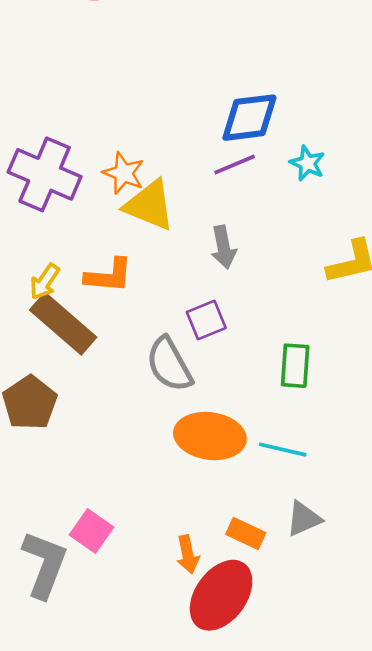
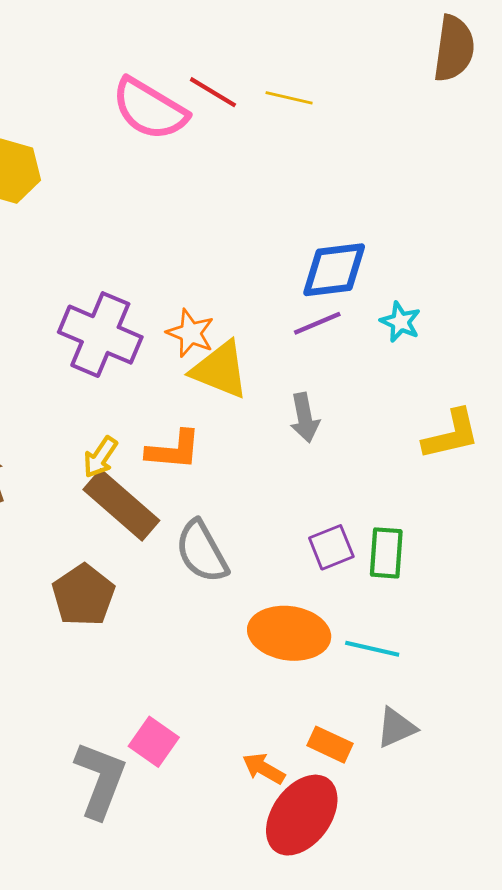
purple square: (206, 320) -> (331, 547), moved
gray semicircle: (169, 364) -> (202, 552), moved
orange arrow: (188, 554) -> (264, 769), turned 132

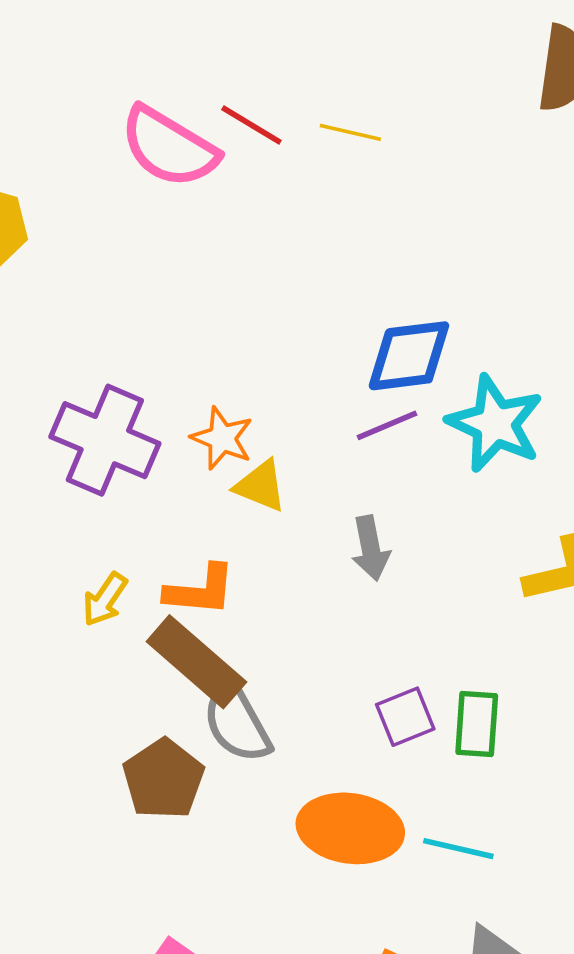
cyan star: (400, 322) -> (495, 424), size x1.8
yellow triangle: (220, 370) -> (261, 486), size x0.7
brown rectangle: (121, 505) -> (196, 662), moved
brown pentagon: (83, 595) -> (163, 779), moved

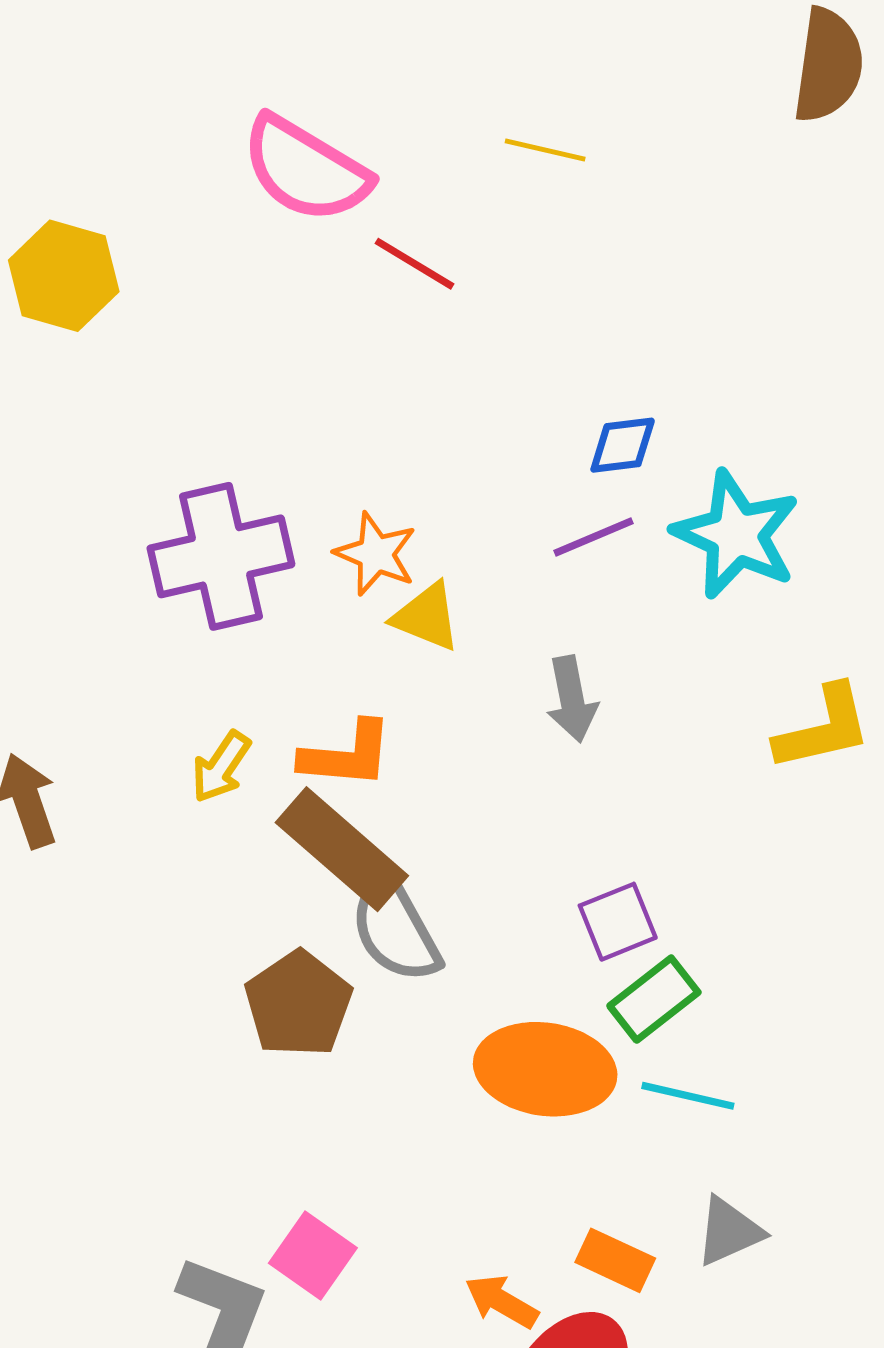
red line: (251, 125) -> (414, 264), moved
blue diamond: (409, 356) -> (623, 445), size x0.6
purple cross: (105, 440) -> (221, 556), turned -36
green rectangle: (477, 724) -> (654, 999), moved, turned 48

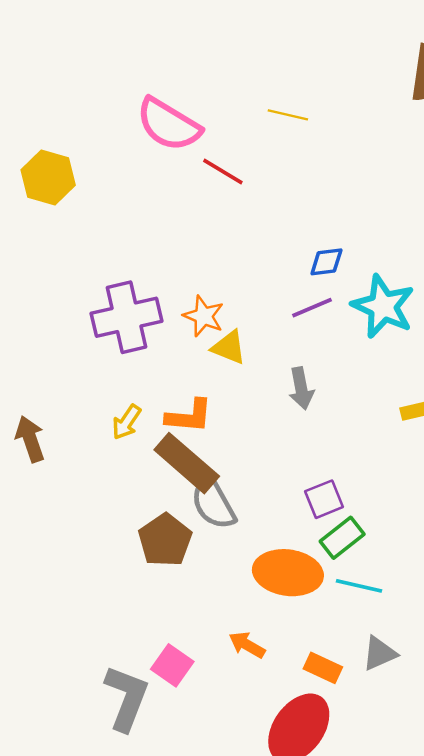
orange arrow: (502, 1301) -> (247, 645), moved

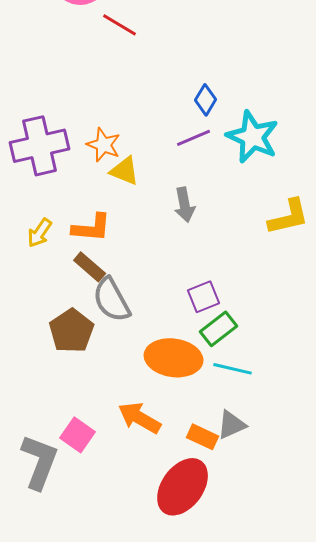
blue diamond: (326, 262) -> (206, 100), turned -52
brown rectangle: (187, 463) -> (90, 267), size x0.6
orange arrow: (247, 645) -> (140, 418), size x1.4
gray triangle: (379, 653) -> (232, 425), moved

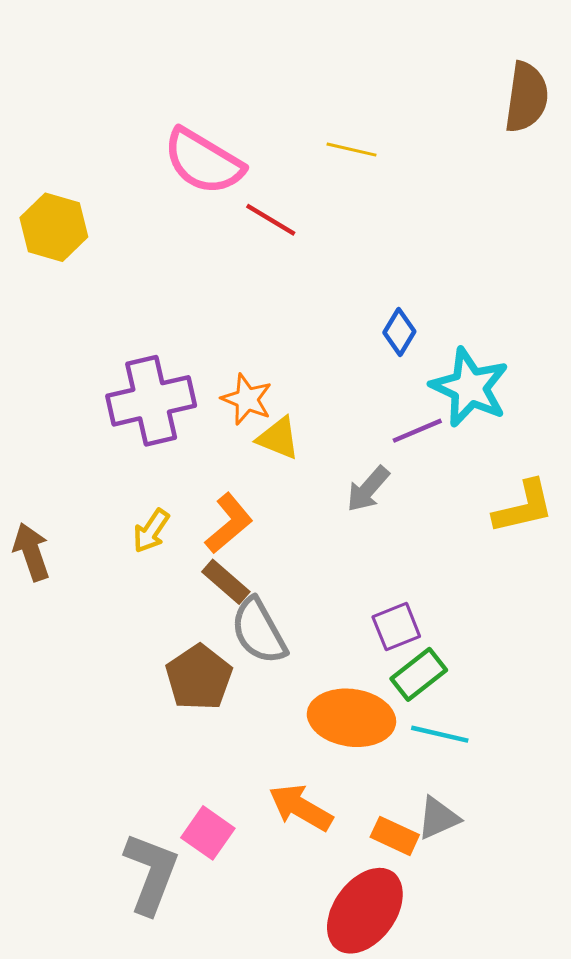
purple line: (194, 138) -> (417, 431), moved
gray arrow: (185, 205) -> (368, 489), turned 52
orange L-shape: (92, 228) -> (229, 523), turned -45

